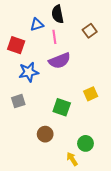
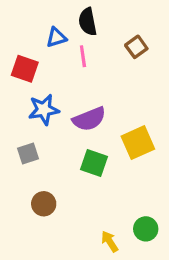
purple semicircle: (60, 61) -> (89, 119), moved
yellow square: (91, 94) -> (138, 143), size x1.5
brown circle: (45, 134) -> (44, 204), moved
green circle: (86, 143) -> (146, 229), moved

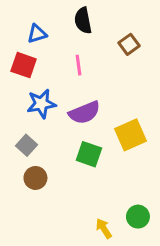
blue triangle: (56, 37) -> (37, 34), moved
pink line: (83, 56) -> (79, 65), moved
gray square: (28, 154) -> (27, 145), turned -30
brown circle: (44, 204) -> (35, 178), moved

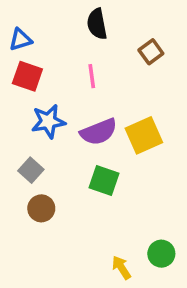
blue triangle: (37, 34) -> (20, 40), moved
yellow square: (131, 135) -> (144, 135), moved

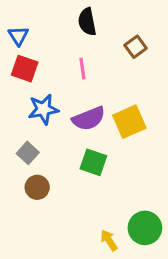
blue triangle: (20, 40) -> (18, 36), turned -45
green circle: (161, 254) -> (145, 228), size x1.4

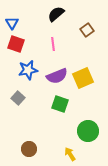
black semicircle: (87, 22) -> (56, 14), turned 60
brown circle: (37, 187) -> (29, 149), moved
green circle: (145, 228) -> (88, 131), moved

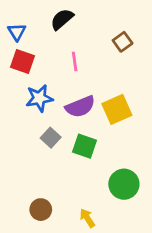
black semicircle: (56, 14) -> (62, 19), moved
gray square: (18, 98) -> (51, 138), moved
yellow arrow: (70, 154) -> (87, 218), moved

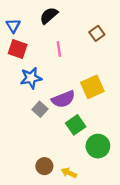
purple semicircle: (80, 107) -> (63, 99), moved
green square: (84, 146) -> (76, 125), moved, turned 36
brown circle: (41, 210) -> (44, 166), moved
yellow arrow: (87, 218) -> (69, 173), turned -32

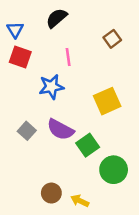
blue star: (31, 78) -> (51, 87), moved
purple semicircle: (63, 99) -> (60, 130), moved, turned 50
gray square: (40, 109) -> (27, 131), moved

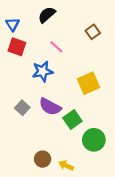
pink line: (68, 57) -> (56, 47), turned -40

